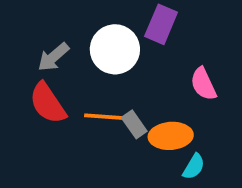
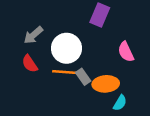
white circle: (115, 49) -> (66, 48), moved
red semicircle: (48, 103) -> (30, 64), size x0.7

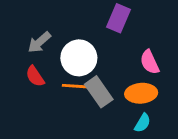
gray rectangle: (83, 77) -> (99, 92), size x1.5
orange ellipse: (106, 84) -> (141, 93), moved

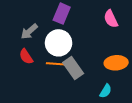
purple rectangle: (118, 18) -> (62, 14), moved
pink semicircle: (150, 62) -> (111, 19), moved
orange ellipse: (141, 93) -> (116, 63), moved

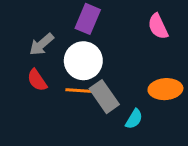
cyan semicircle: (106, 91) -> (134, 119), moved

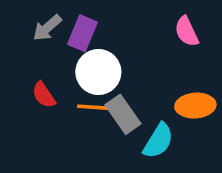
purple rectangle: (88, 19) -> (82, 33), moved
gray arrow: (41, 44) -> (47, 28), moved
cyan semicircle: (134, 119) -> (158, 141), size x1.5

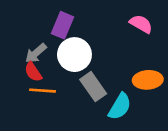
gray arrow: (47, 28) -> (36, 53), moved
pink semicircle: (187, 31) -> (141, 24), turned 145
orange line: (95, 107) -> (42, 91), moved

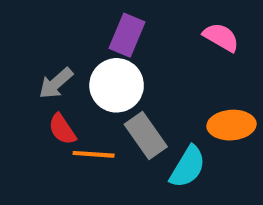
purple rectangle: (62, 25) -> (127, 35), moved
red semicircle: (33, 72) -> (62, 129), moved
orange line: (42, 91) -> (94, 154), moved

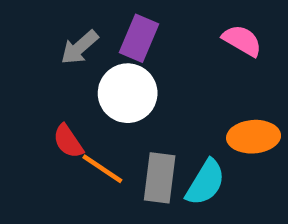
gray arrow: (56, 83) -> (80, 47), moved
gray rectangle: (146, 135) -> (160, 178), moved, turned 42
orange line: (94, 154) -> (102, 169), turned 30

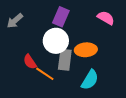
gray arrow: (80, 47) -> (15, 21), moved
orange ellipse: (254, 137) -> (86, 50), moved
gray rectangle: (160, 178) -> (65, 60), moved

